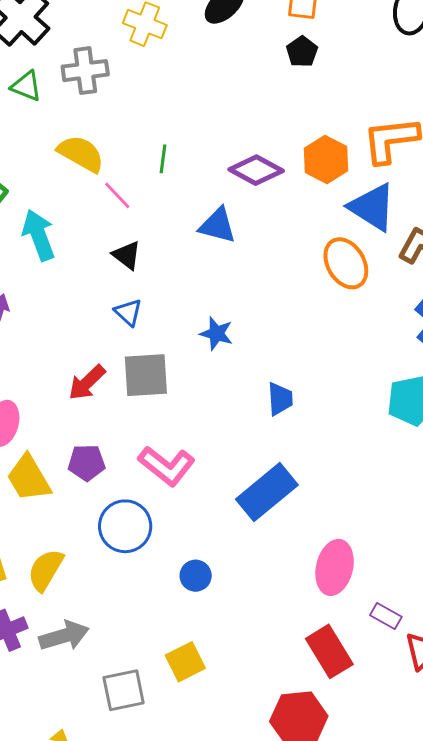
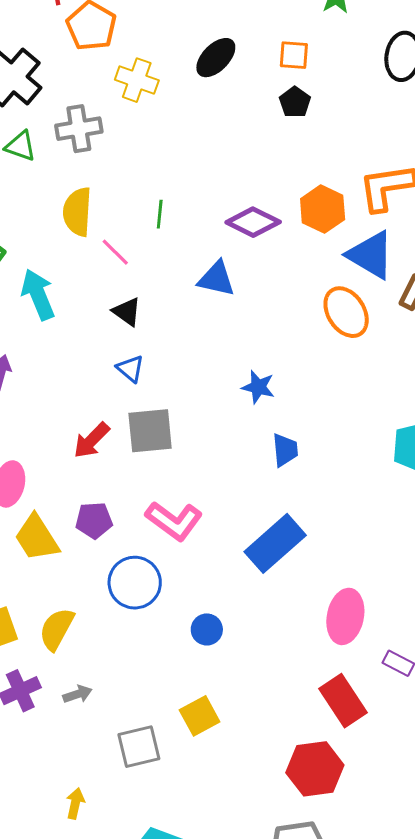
yellow semicircle: (81, 154) -> (77, 212), turned -114
blue star: (216, 333) -> (258, 387), moved
gray arrow: (64, 636) -> (77, 694), size x0.6

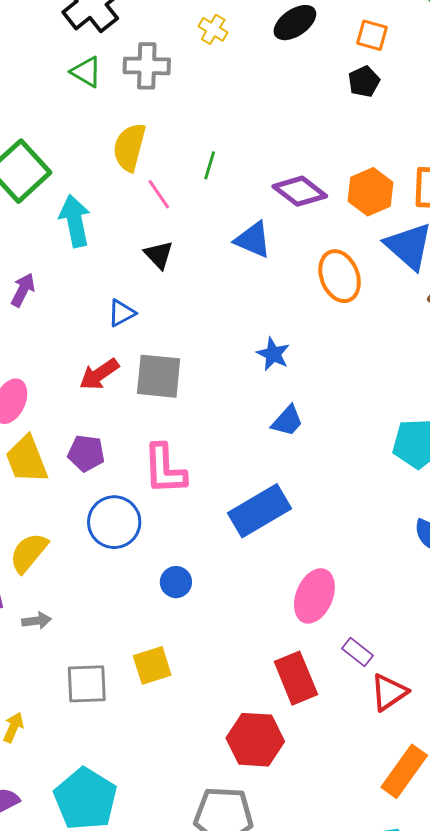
yellow cross: (137, 80) -> (213, 29), size x0.7
orange ellipse: (346, 312) -> (340, 276), moved
blue triangle: (130, 369) -> (122, 313), moved, turned 40
blue trapezoid: (285, 450) -> (287, 421), turned 36
pink L-shape: (174, 521) -> (165, 469), turned 40

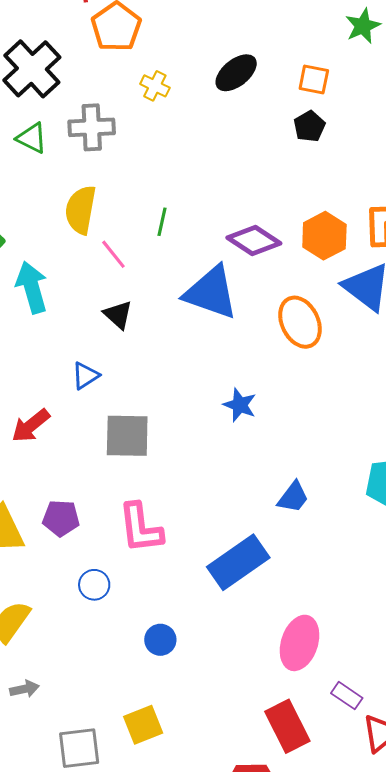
blue triangle: (253, 240) -> (211, 293), size x1.5
red arrow: (99, 374) -> (31, 426), moved
blue trapezoid: (287, 421) -> (293, 497), moved
blue circle: (114, 522) -> (94, 585), size x0.6

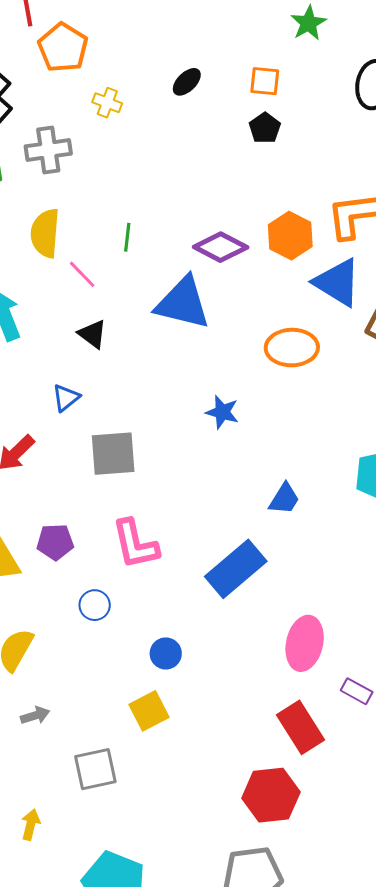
black ellipse: (236, 73) -> (187, 82), size x0.7
orange ellipse: (300, 322) -> (292, 348), moved, turned -60
yellow square: (143, 725) -> (149, 711), moved

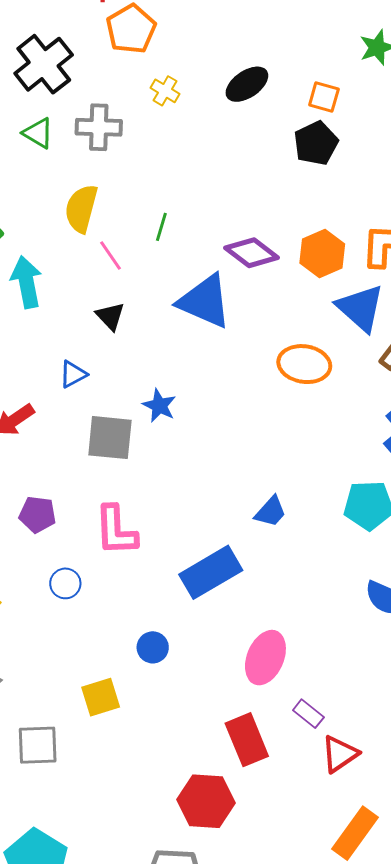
black ellipse: (187, 82) -> (247, 84), size x1.4
black pentagon: (265, 128) -> (316, 143), size x1.4
blue star: (222, 412) -> (159, 406), moved
blue circle: (166, 653) -> (153, 647), moved

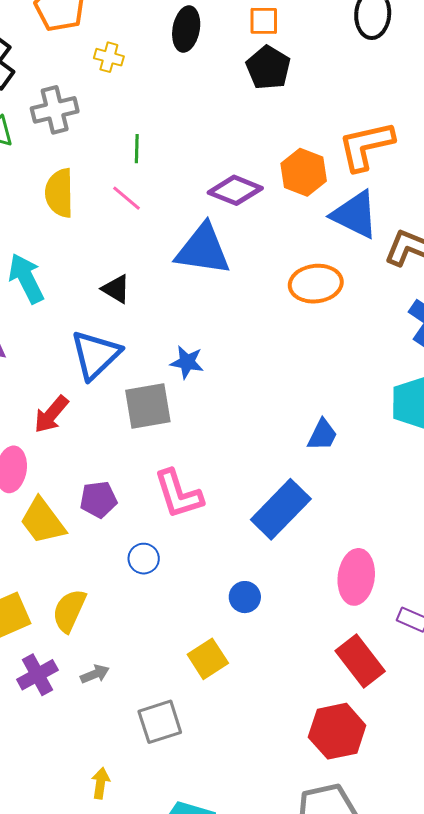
black ellipse: (247, 84) -> (186, 29), turned -30
green line: (161, 227) -> (137, 149), moved
pink line: (110, 256) -> (126, 198), moved
blue triangle: (73, 374) -> (96, 355), size x1.8

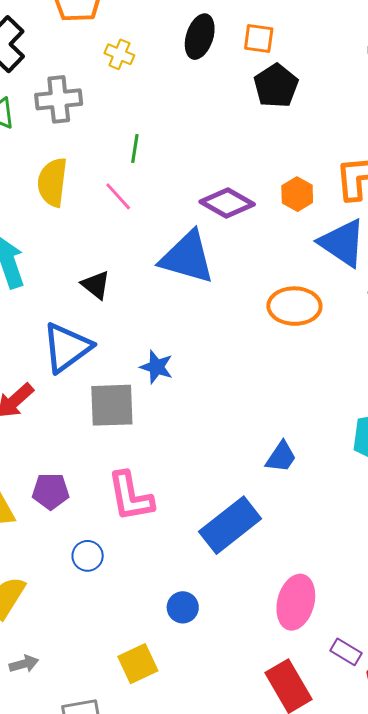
orange square: (264, 21) -> (259, 38), moved
orange hexagon: (304, 172) -> (297, 194), size x0.7

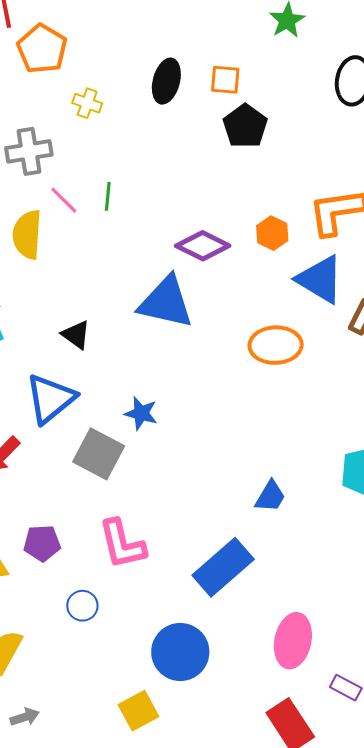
pink line: (118, 196) -> (64, 200), moved
gray square: (112, 405) -> (99, 454), turned 33
blue circle: (183, 607) -> (180, 652), size x1.8

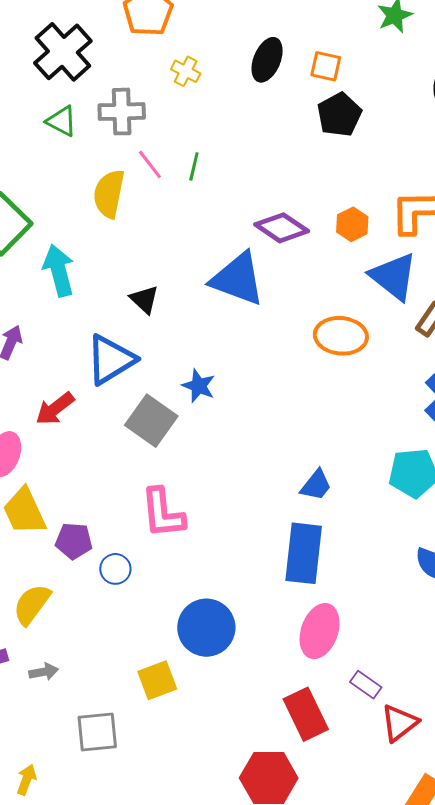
purple pentagon: (42, 543) -> (74, 541), moved
blue rectangle: (223, 567) -> (304, 553), moved, turned -50

